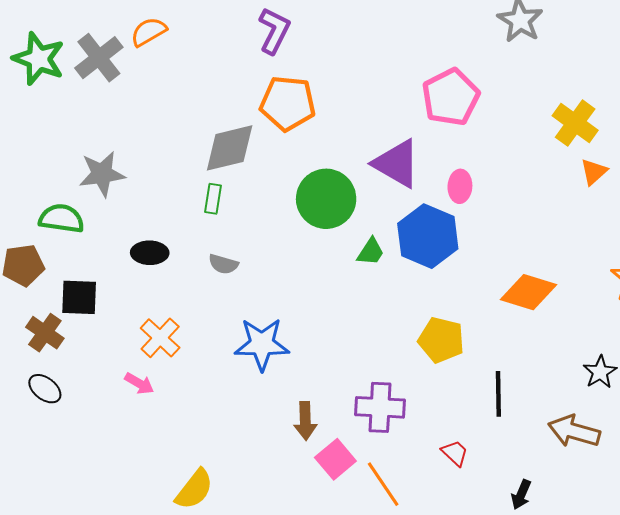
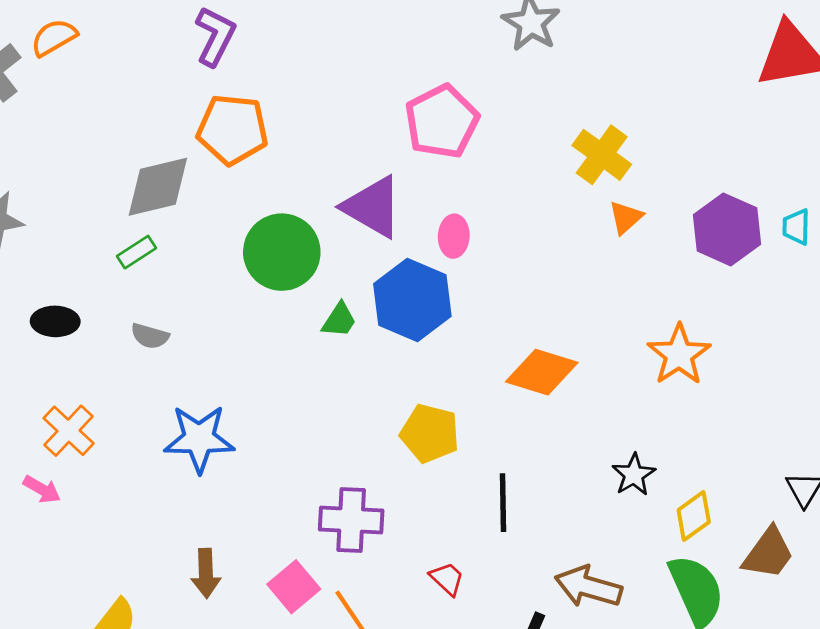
green rectangle: (213, 199) -> (137, 252), turned 48
brown arrow: (305, 421) -> (206, 573), moved
brown arrow: (574, 431) -> (588, 587), moved

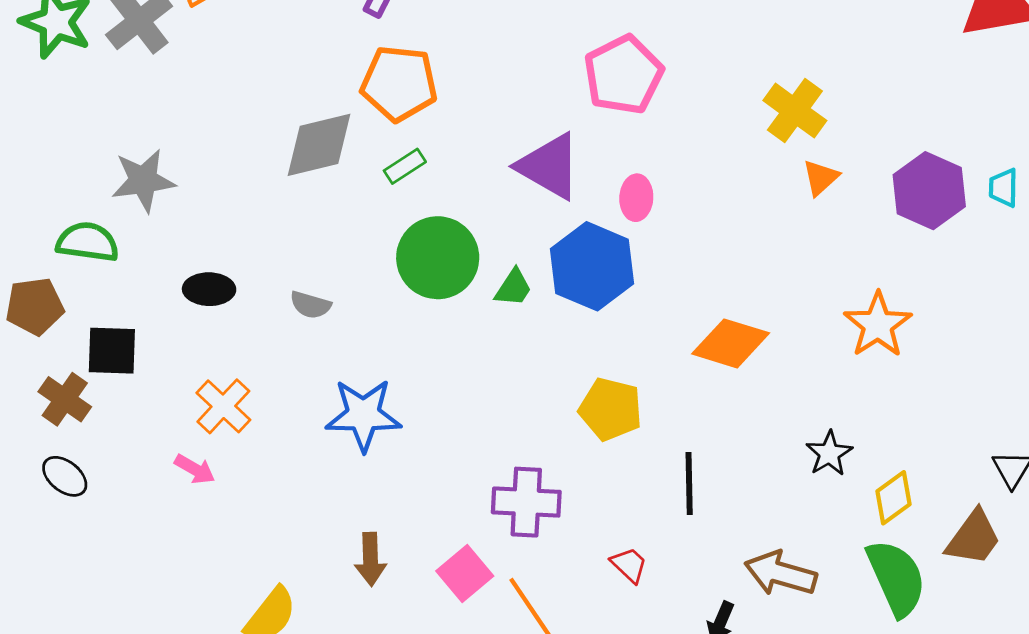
green rectangle: (137, 252) -> (405, 166), moved
green circle: (282, 252) -> (438, 258), moved

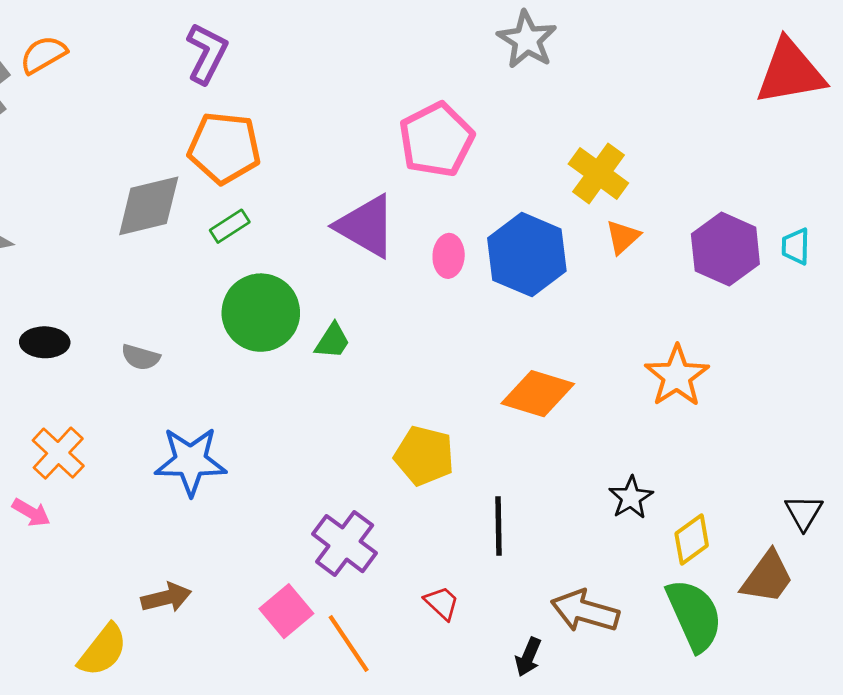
blue hexagon: (592, 266) -> (527, 255), moved
purple cross: (526, 502) -> (345, 544), turned 34
brown arrow: (371, 559) -> (166, 598), moved, turned -102

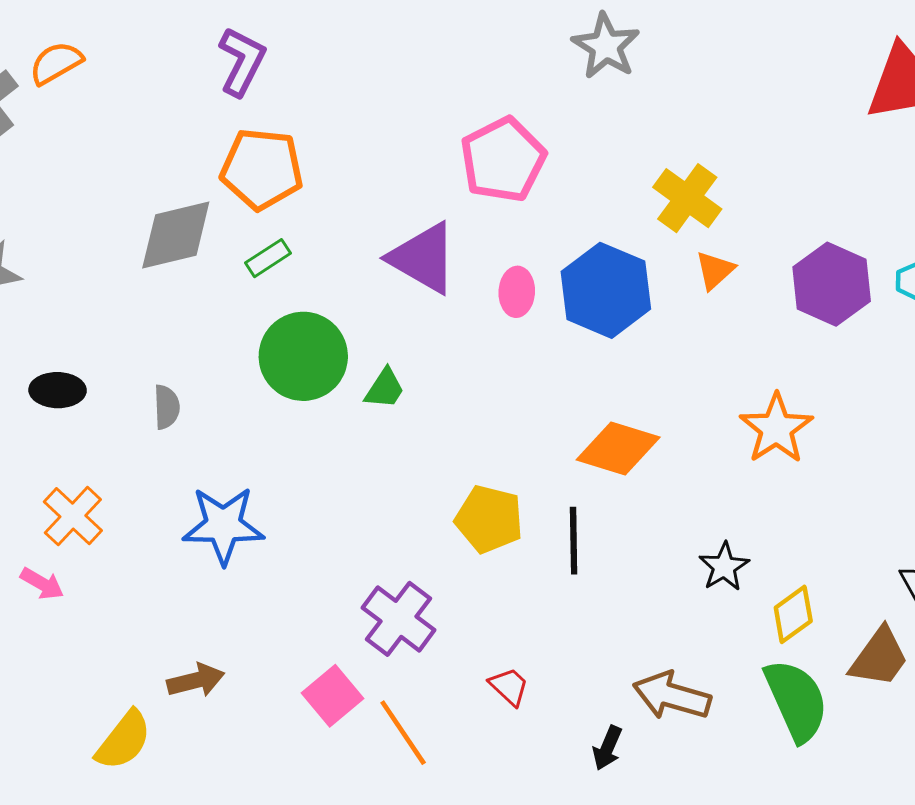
gray semicircle: (141, 357) -> (167, 407), turned -108
black line: (499, 526) -> (574, 541), moved

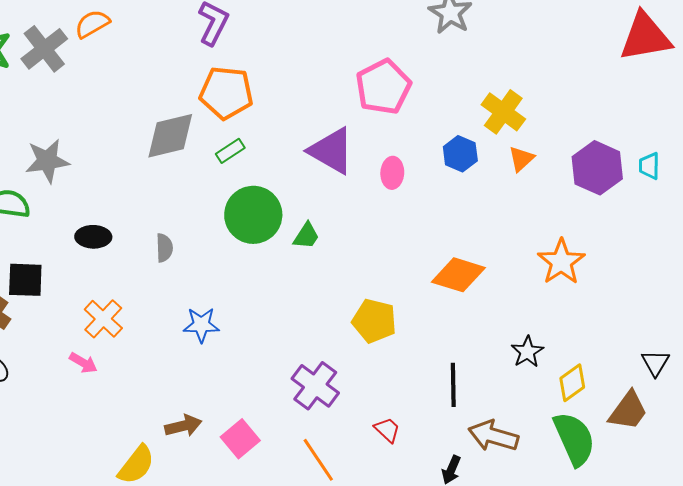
blue hexagon: (606, 290) -> (460, 154), moved, size x0.6
blue star: (223, 525) -> (201, 325), size x0.7
black line: (574, 541) -> (453, 385), moved
pink square: (332, 696) -> (240, 439), moved

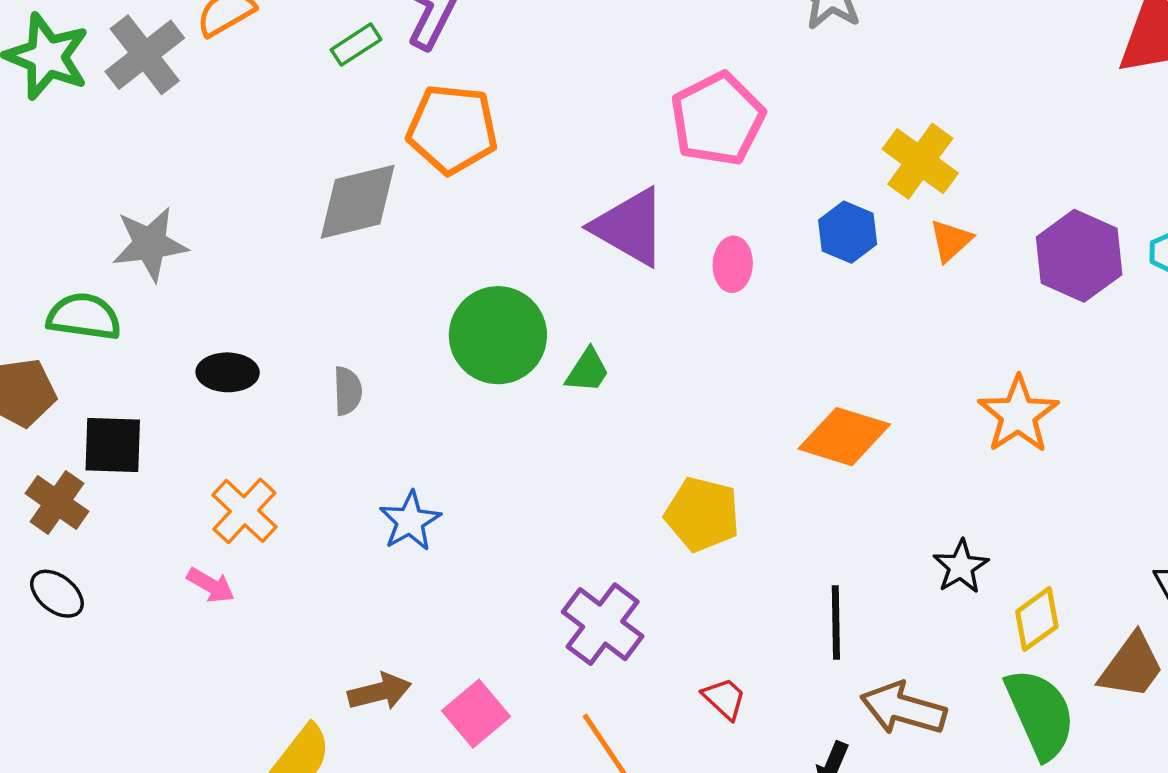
green rectangle: (230, 151) -> (356, 45), moved
blue star: (201, 325) -> (410, 521), turned -30

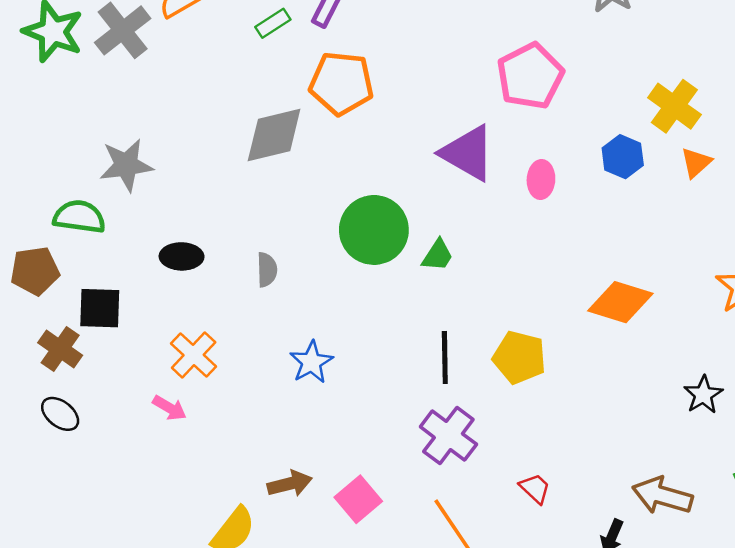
black line: (836, 622) -> (445, 357), moved

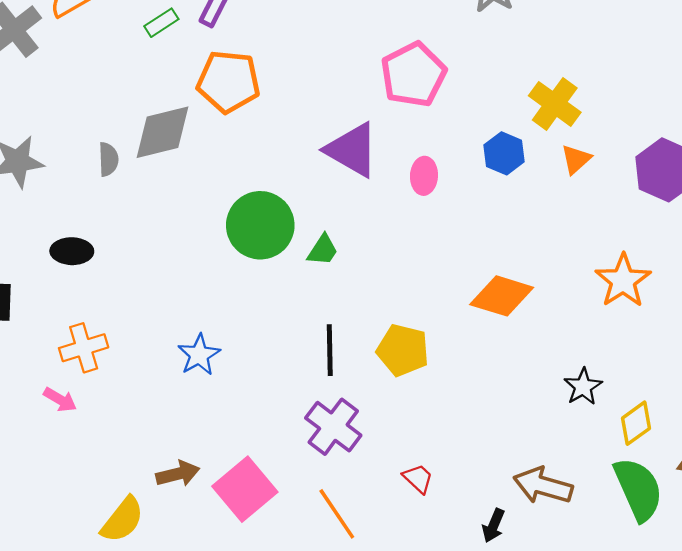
gray semicircle: (267, 270) -> (108, 159), moved
orange cross: (194, 355) -> (84, 348), turned 30
pink square: (358, 499) -> (245, 489), size x1.4

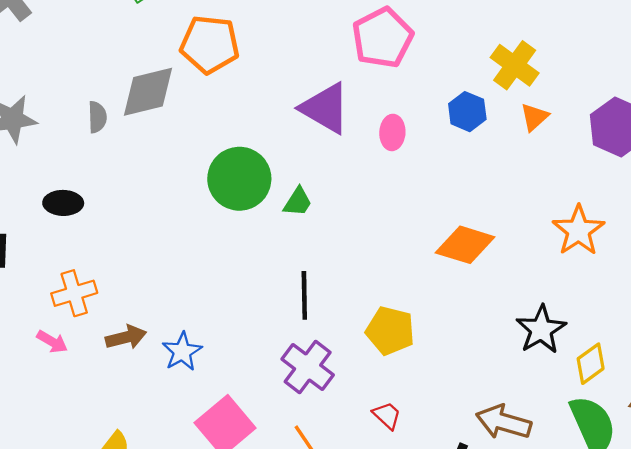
yellow pentagon: (403, 350) -> (390, 331), moved
blue star: (199, 355) -> (182, 352), moved
black star: (583, 387) -> (541, 330), size x1.4
brown arrow: (178, 474) -> (126, 337), moved

